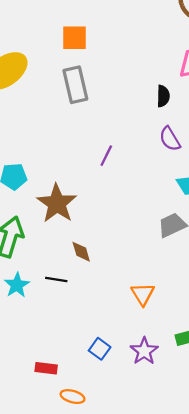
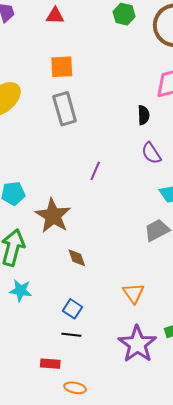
black line: (56, 279) -> (71, 335), moved
cyan star: (17, 285) -> (21, 291), turned -30
blue square: (100, 349) -> (72, 309), moved
purple star: (144, 351) -> (137, 344), size x1.5

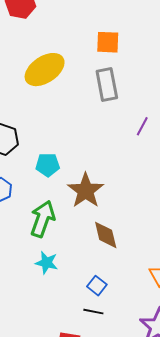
purple line: (95, 171) -> (142, 126), moved
brown diamond: (77, 258) -> (106, 235), size x1.4

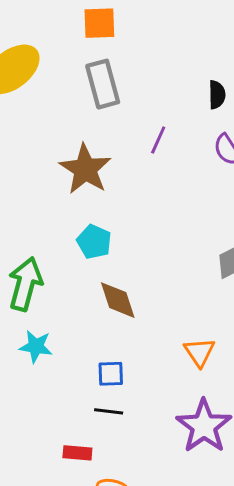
cyan pentagon: (48, 165) -> (94, 242), moved, turned 30
brown star: (86, 191) -> (85, 169), moved
blue square: (97, 286) -> (111, 374), turned -36

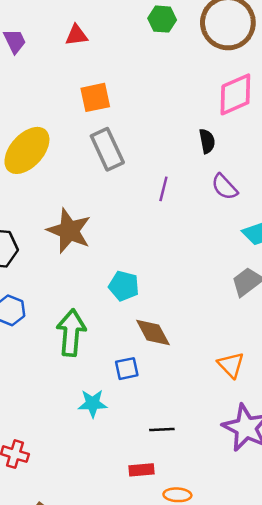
brown star: (85, 169) -> (69, 231), moved
cyan star: (36, 346) -> (93, 403), moved
blue square: (111, 374) -> (127, 369), moved

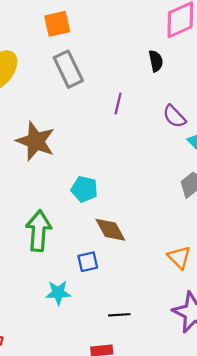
purple semicircle: (225, 187) -> (174, 116), moved

